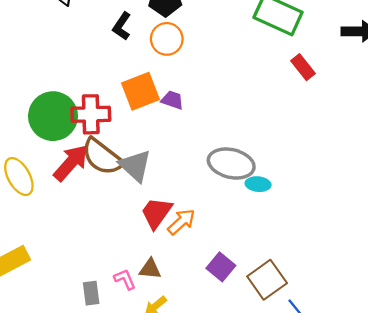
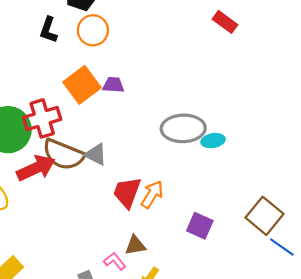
red arrow: (71, 163) -> (36, 168), turned 39
gray triangle: (135, 166) -> (96, 154), size x0.7
brown square: (267, 280) -> (264, 216), moved

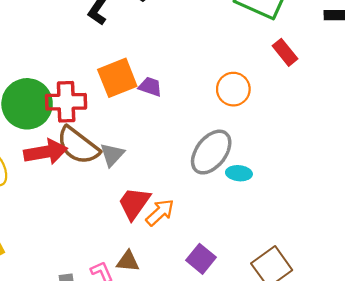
orange circle: (93, 30) -> (233, 89), moved
gray ellipse: (183, 128) -> (211, 152), turned -66
gray triangle: (96, 154) -> (112, 155), turned 30

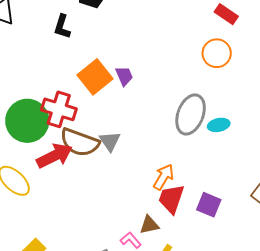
purple trapezoid: (150, 87) -> (124, 76), turned 65
orange circle: (233, 89) -> (217, 53), moved
red cross: (66, 102) -> (59, 109), turned 36
red trapezoid: (134, 203) -> (171, 199), moved

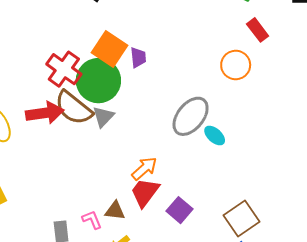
orange square: (95, 77) -> (109, 49), turned -36
green circle: (27, 121) -> (98, 81), moved
cyan ellipse: (219, 125) -> (215, 136), turned 35

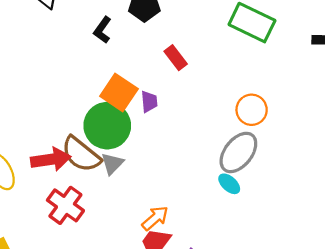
red rectangle: (258, 30) -> (176, 58), moved
red cross: (64, 69) -> (65, 205), moved
gray ellipse: (191, 116) -> (238, 152), moved

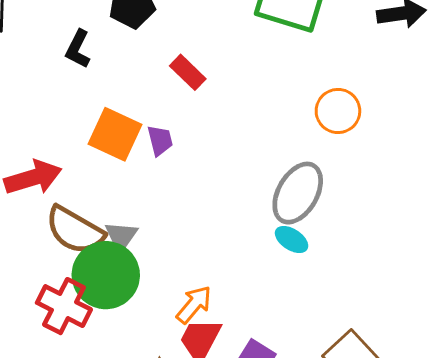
orange circle: (252, 110) -> (338, 111), moved
green circle: (107, 126) -> (106, 275), moved
red arrow: (51, 159) -> (33, 178), moved

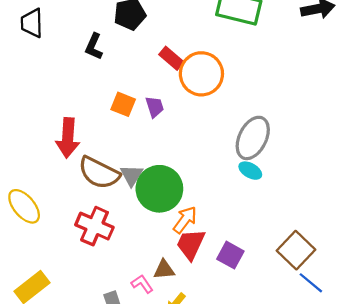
orange circle: (338, 111) -> (201, 74), moved, size x1.4
orange square: (115, 134) -> (123, 104), size x0.7
red arrow: (33, 178) -> (68, 138), turned 114
green circle: (106, 275) -> (159, 189), moved

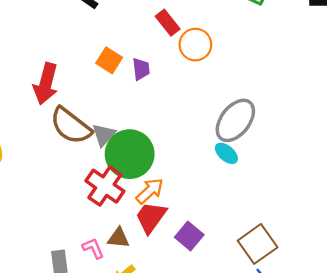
orange circle: (201, 74) -> (195, 45), size x0.7
red cross: (94, 226) -> (105, 186), moved

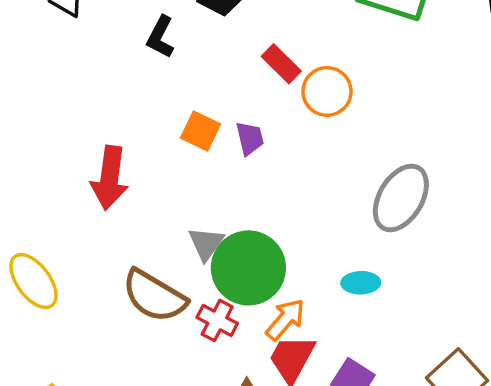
brown semicircle: (71, 126) -> (154, 296), moved
cyan ellipse: (226, 153) -> (361, 283), moved, turned -35
red cross: (105, 186) -> (217, 320), size x0.7

